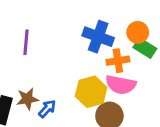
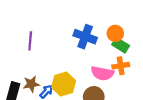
orange cross: (118, 61) -> (121, 66), moved
yellow hexagon: (91, 92) -> (64, 84), moved

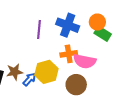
purple line: (30, 41) -> (39, 29), moved
orange cross: (121, 66) -> (69, 54), moved

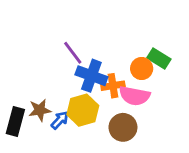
orange circle: (97, 22) -> (142, 69), moved
blue cross: (68, 25) -> (91, 76), moved
purple line: (39, 29) -> (73, 53), turned -42

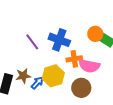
purple line: (73, 53) -> (32, 42), moved
orange circle: (142, 69) -> (95, 34), moved
blue cross: (91, 76) -> (59, 40), moved

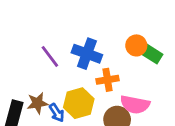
pink semicircle: (89, 66) -> (135, 104), moved
blue arrow: (37, 83) -> (57, 113), turned 104

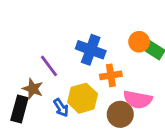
purple line: (50, 56) -> (49, 66), moved
brown star: (38, 103) -> (33, 89), moved, turned 30

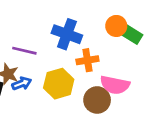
purple line: (49, 66) -> (24, 51), turned -40
blue arrow: (61, 108) -> (22, 84), moved, turned -78

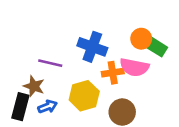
blue arrow: (22, 84) -> (48, 107), moved
pink semicircle: (115, 85) -> (134, 67), moved

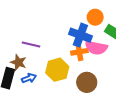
orange circle: (141, 39) -> (95, 17), moved
blue cross: (92, 47) -> (80, 35), moved

